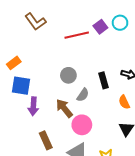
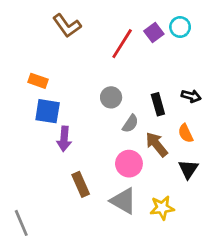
red line: (77, 35) -> (122, 44), turned -45
orange rectangle: (14, 63) -> (38, 81), turned 56
brown arrow: (64, 108) -> (157, 144), moved

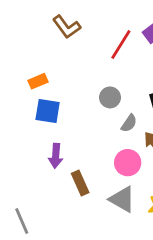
orange rectangle: (38, 81) -> (38, 81), turned -42
purple arrow: (64, 139) -> (56, 156), moved

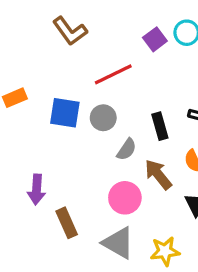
brown L-shape: (67, 27) -> (70, 31), moved
red line: (121, 44) -> (113, 74), moved, turned 32
blue square: (48, 111) -> (65, 113), moved

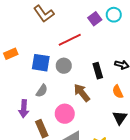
gray semicircle: (127, 149) -> (42, 91), moved
brown arrow: (158, 174) -> (82, 93), moved
pink circle: (125, 198) -> (65, 114), moved

